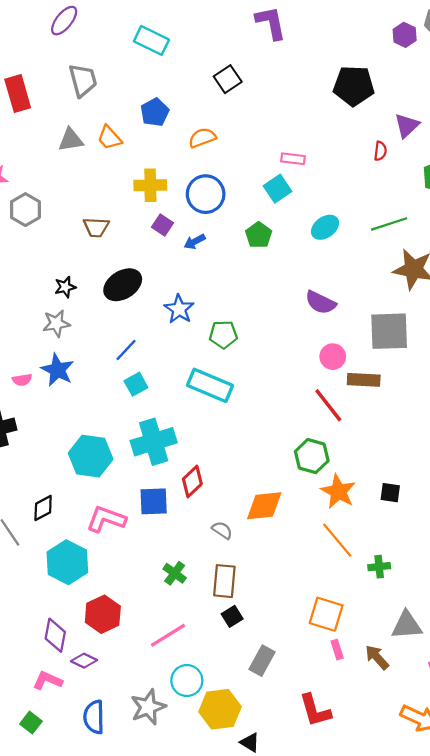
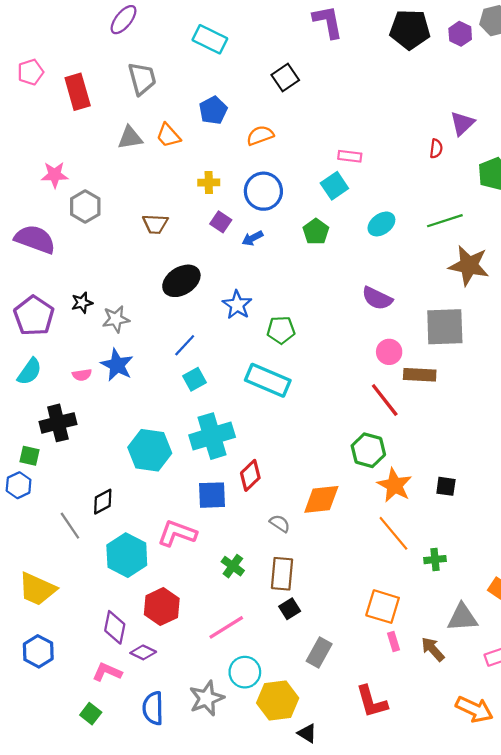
black pentagon: (354, 86) -> (410, 29), moved
yellow cross: (150, 185) -> (209, 182), size x0.7
black star: (65, 287) -> (82, 303), moved
pink L-shape: (106, 519) -> (177, 533), moved

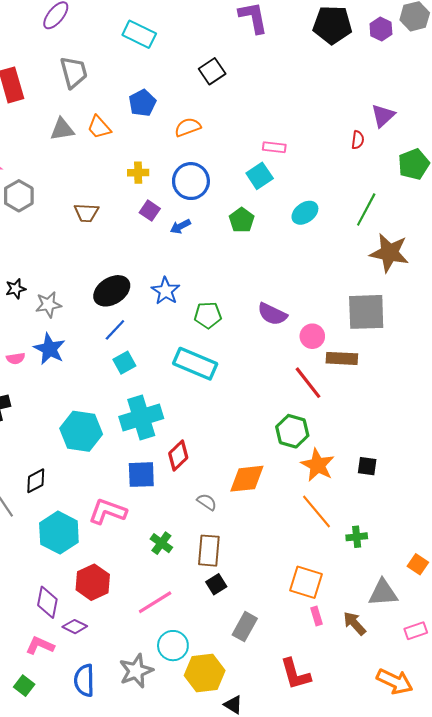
green line: (445, 221) -> (366, 210), turned -44
black ellipse: (181, 281) -> (112, 291), moved
purple semicircle: (377, 298) -> (272, 314), moved

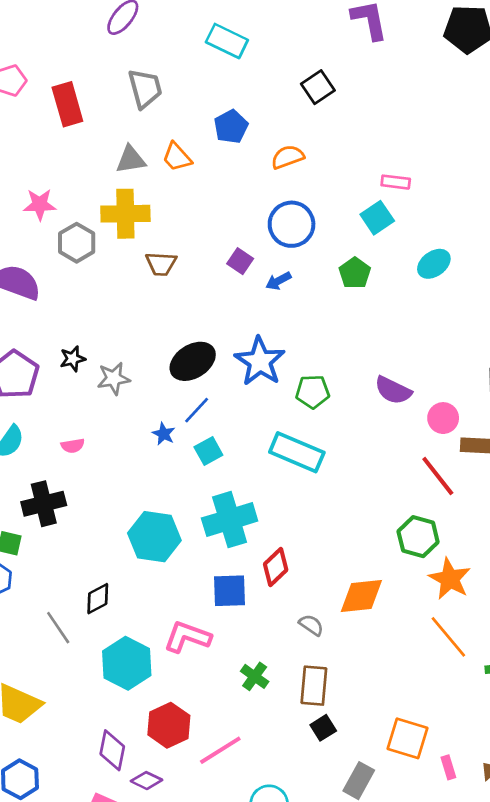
yellow cross: (138, 173) -> (125, 214), moved, size x1.8
blue star: (166, 291) -> (260, 361), size x1.4
blue star: (49, 349) -> (164, 434), moved, size x0.6
orange square: (306, 582) -> (408, 738), moved
pink line: (155, 602) -> (220, 750), moved

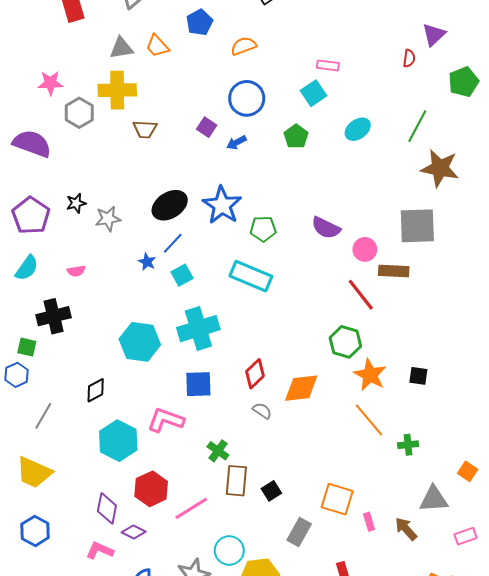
red diamond: (276, 567) -> (255, 374), moved
gray line: (58, 628) -> (43, 416), moved, turned 64
brown rectangle: (314, 686) -> (236, 481), moved

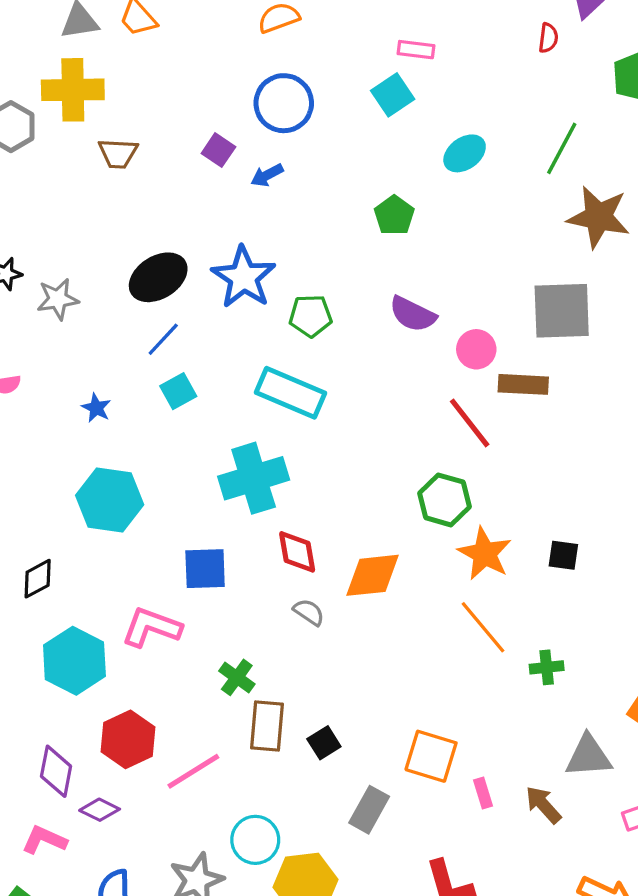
green pentagon: (296, 136) -> (394, 215), moved
blue star: (147, 262) -> (96, 408), moved
cyan cross: (198, 329) -> (254, 478), moved
red diamond: (255, 374) -> (297, 552), turned -56

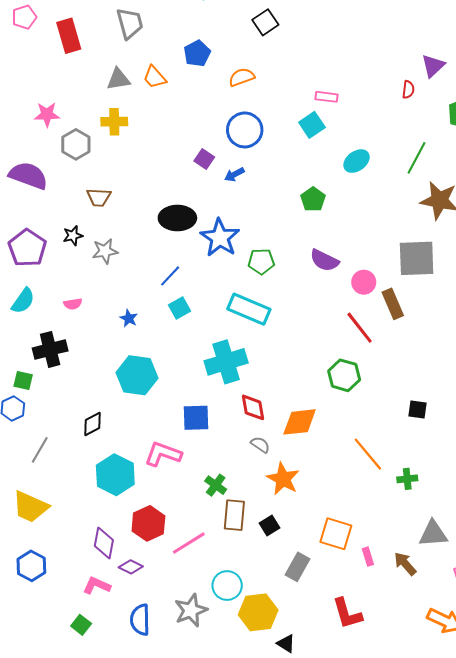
yellow cross: (73, 90) -> (114, 122), size x0.7
brown trapezoid: (118, 153) -> (99, 197), moved
black ellipse: (158, 277) -> (177, 218), moved, turned 32
brown rectangle: (523, 384) -> (393, 304), turned 64
orange star: (485, 554) -> (283, 479), moved

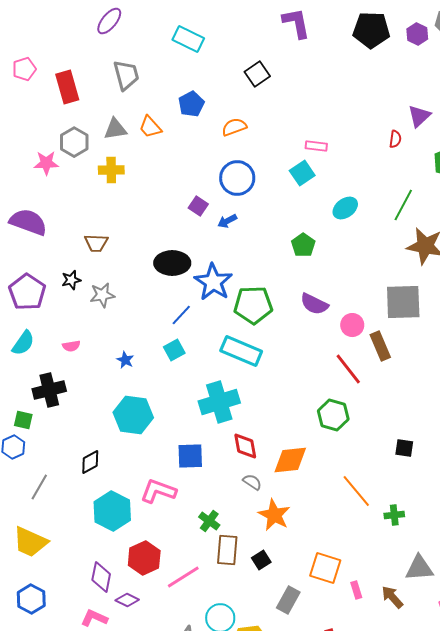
gray hexagon: (76, 144) -> (74, 142), moved
green pentagon: (261, 261) -> (253, 305), size x1.5
blue line: (170, 276) -> (181, 315), moved

